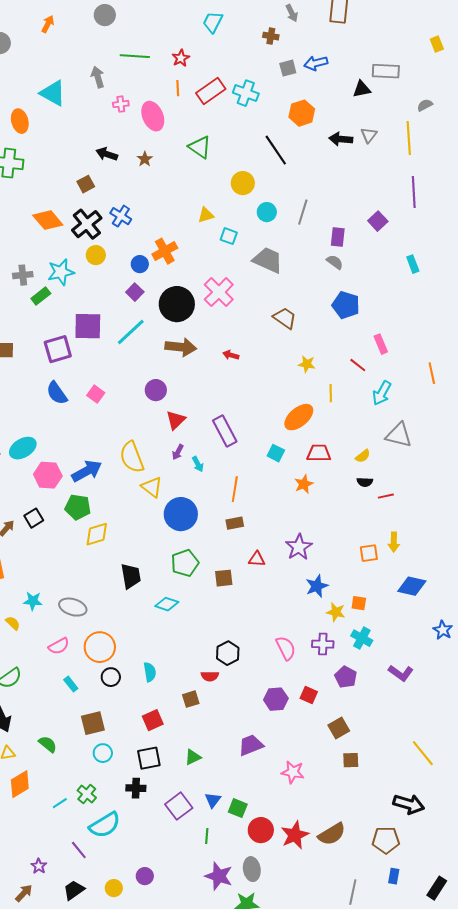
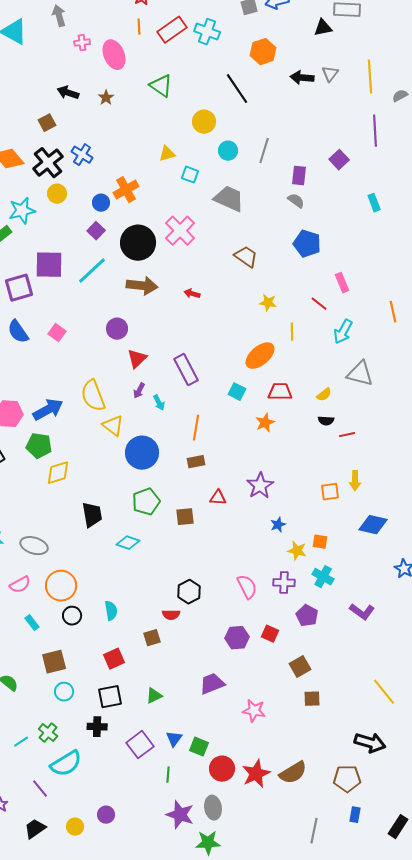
gray semicircle: (425, 105) -> (400, 96), moved
blue star: (317, 586) -> (278, 525), size x0.7

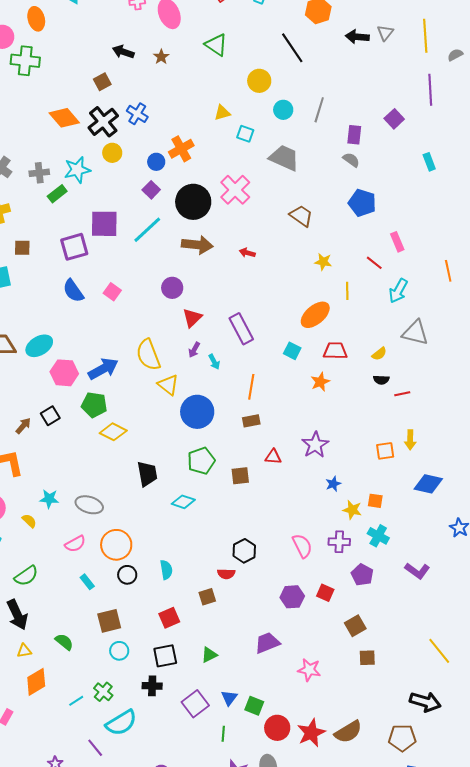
yellow diamond: (58, 473) -> (113, 432), turned 44

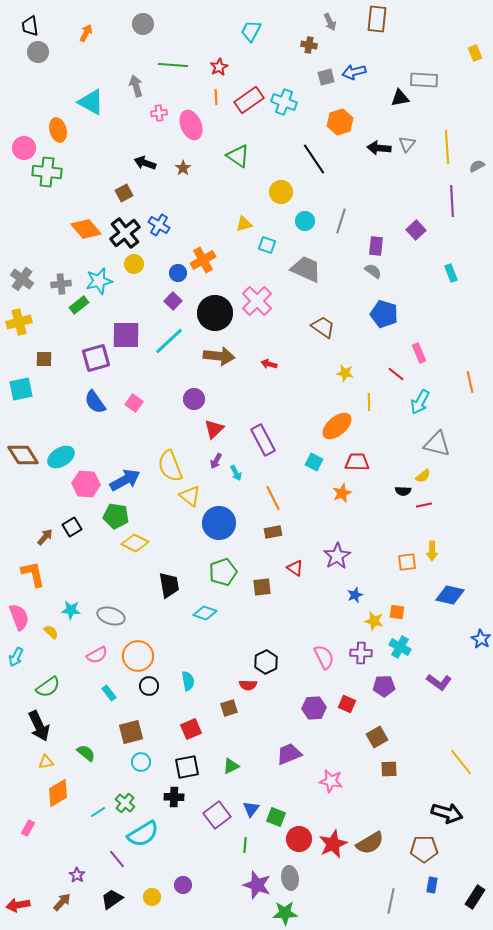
yellow semicircle: (379, 354) -> (423, 476), moved
orange line: (251, 387) -> (273, 498), turned -35
red triangle: (273, 457) -> (295, 568), turned 30
purple pentagon: (362, 575) -> (384, 686), turned -30

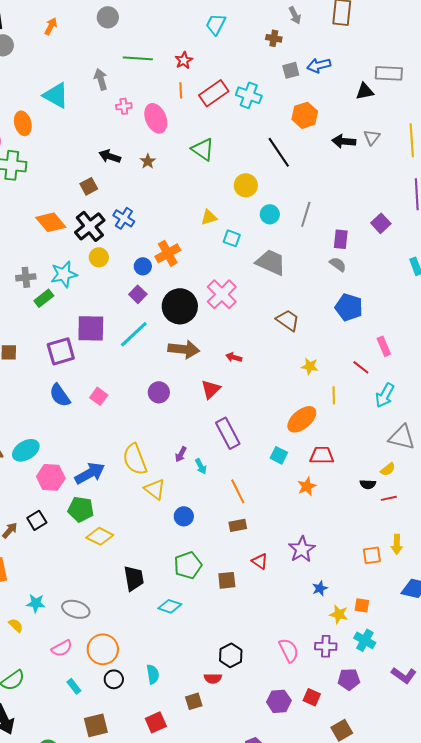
red triangle: (214, 429) -> (211, 389), moved
blue circle: (219, 523) -> (184, 516), size x0.6

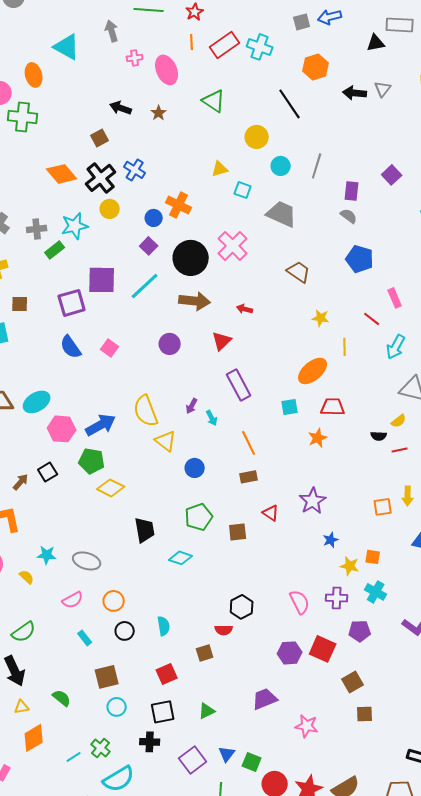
orange cross: (168, 253) -> (179, 205), turned -35
cyan square: (279, 455) -> (290, 407), turned -36
orange circle: (103, 649) -> (114, 601), size x0.7
red square: (312, 697) -> (323, 649), size x1.5

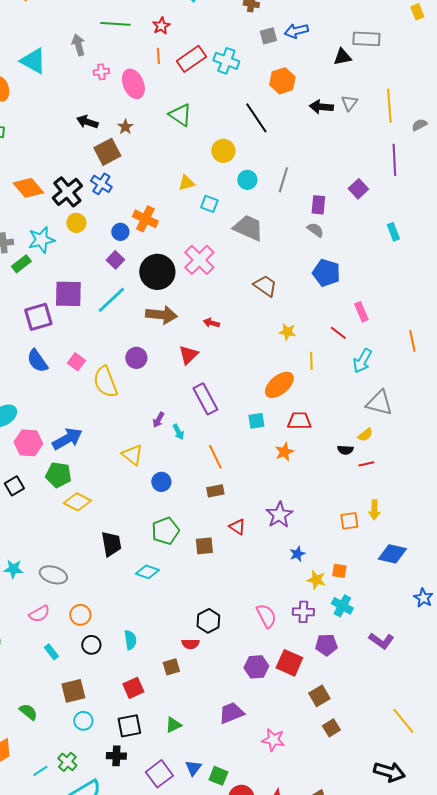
brown square: (100, 138) -> (107, 152), moved, size x1.5
yellow semicircle: (146, 411) -> (105, 382), moved
brown square: (365, 714) -> (331, 728), turned -30

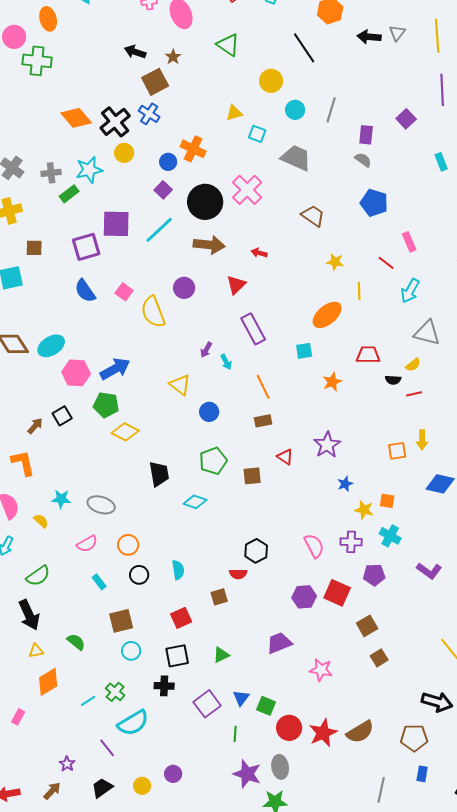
red trapezoid: (299, 421) -> (368, 355), moved

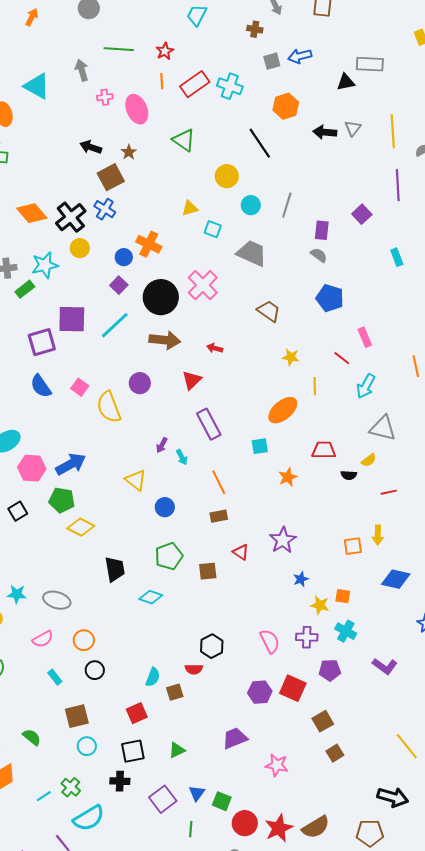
red line: (414, 394) -> (389, 492), moved
cyan semicircle: (178, 570) -> (153, 677), moved, turned 30

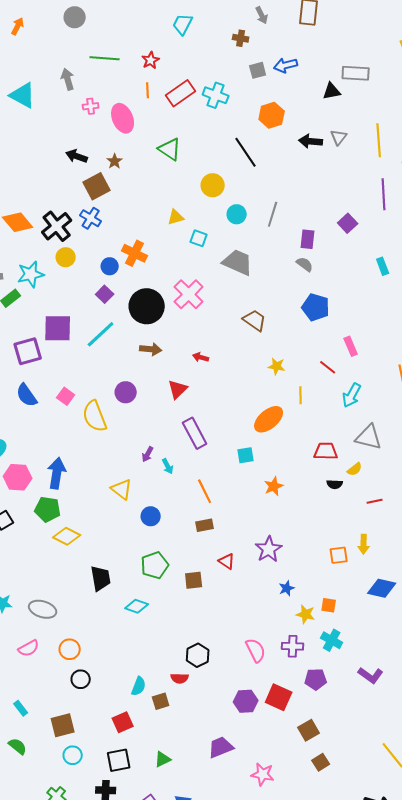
brown arrow: (165, 340) -> (151, 349), size x0.7
red trapezoid: (324, 450) -> (326, 451), moved
blue arrow: (71, 464) -> (57, 473), turned -52
cyan rectangle: (55, 677) -> (21, 708), moved

